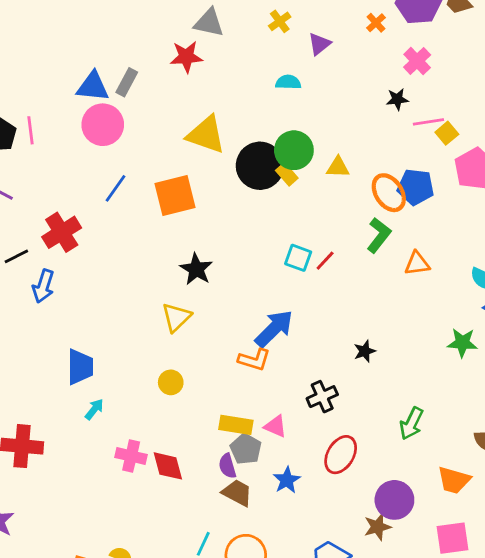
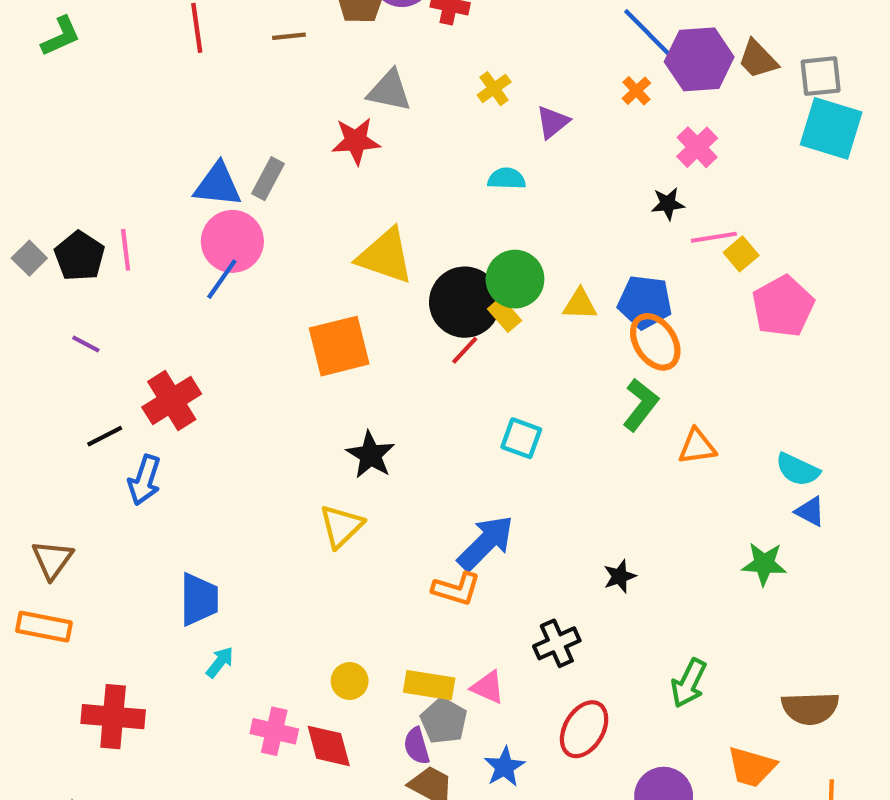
blue pentagon: (416, 187) -> (645, 302), moved
blue line: (115, 188) -> (222, 279), moved
red line: (325, 261) -> (465, 350), moved
yellow circle: (171, 382) -> (350, 681), moved

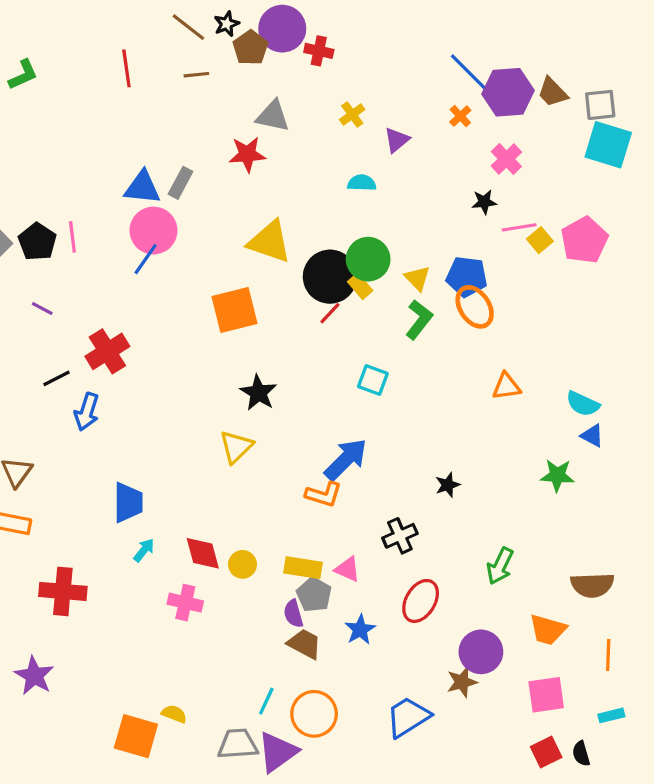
yellow triangle: (580, 304) -> (417, 278), turned 44
pink pentagon: (783, 306) -> (584, 240), moved
green L-shape: (641, 405) -> (419, 320), moved
red diamond: (329, 746) -> (203, 553), moved

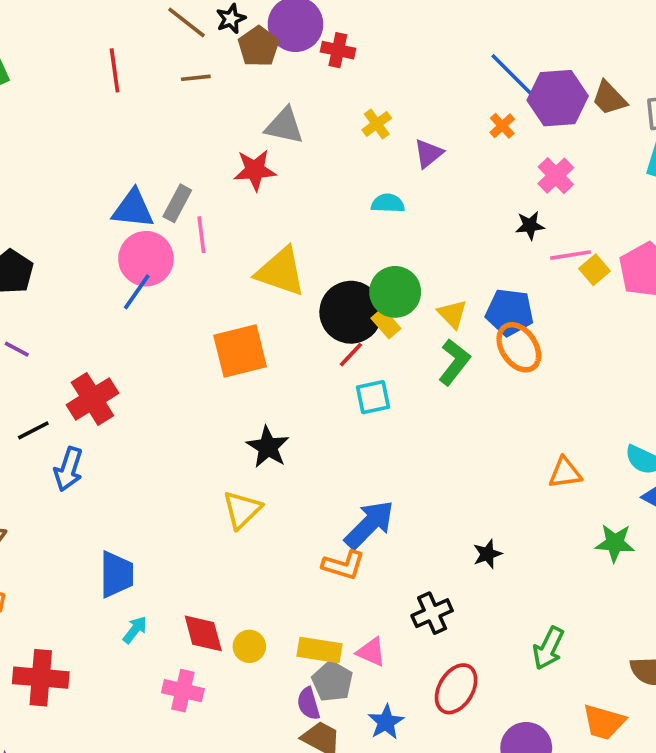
pink line: (72, 237) -> (201, 235), moved
cyan square: (373, 380) -> (373, 397), moved, turned -32
orange triangle: (506, 386) -> (565, 473), moved

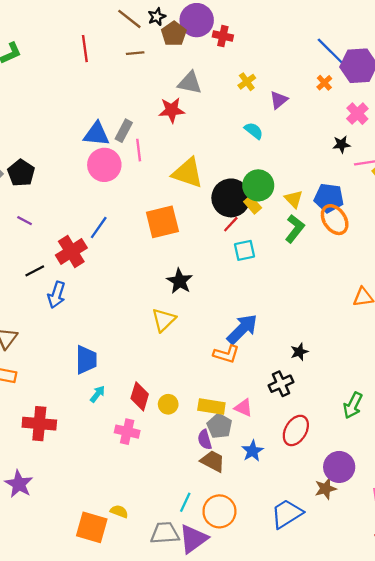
cyan semicircle: (388, 203) -> (254, 131), turned 36
blue line: (137, 292) -> (99, 228), moved
black star: (487, 554) -> (299, 352), moved
red diamond: (203, 633) -> (140, 396), turned 32

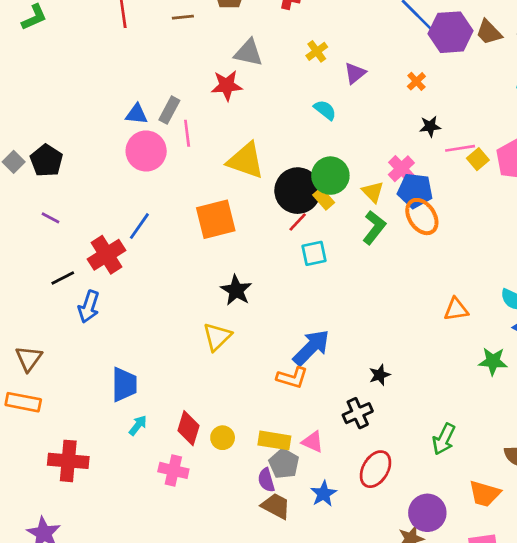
orange cross: (324, 83) -> (416, 81), moved
pink cross: (357, 114) -> (401, 169), moved
blue triangle: (96, 134) -> (137, 114), size x0.7

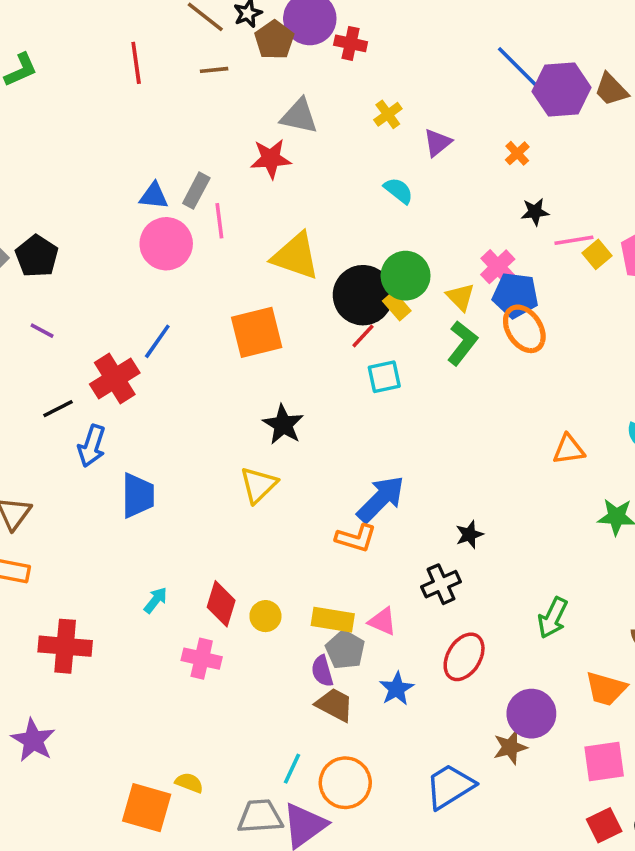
blue trapezoid: (124, 384) -> (138, 496), moved

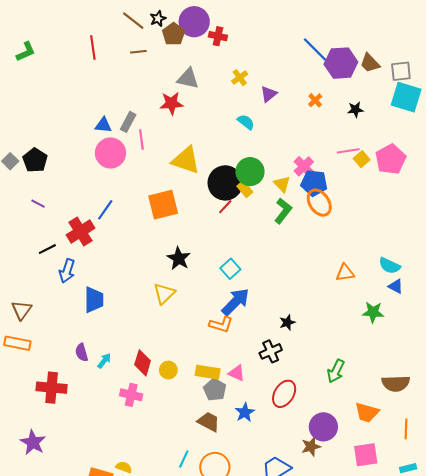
black star: (535, 212) -> (355, 110), moved
cyan square: (384, 377) -> (230, 269), moved, turned -30
purple semicircle: (322, 671) -> (82, 352), moved

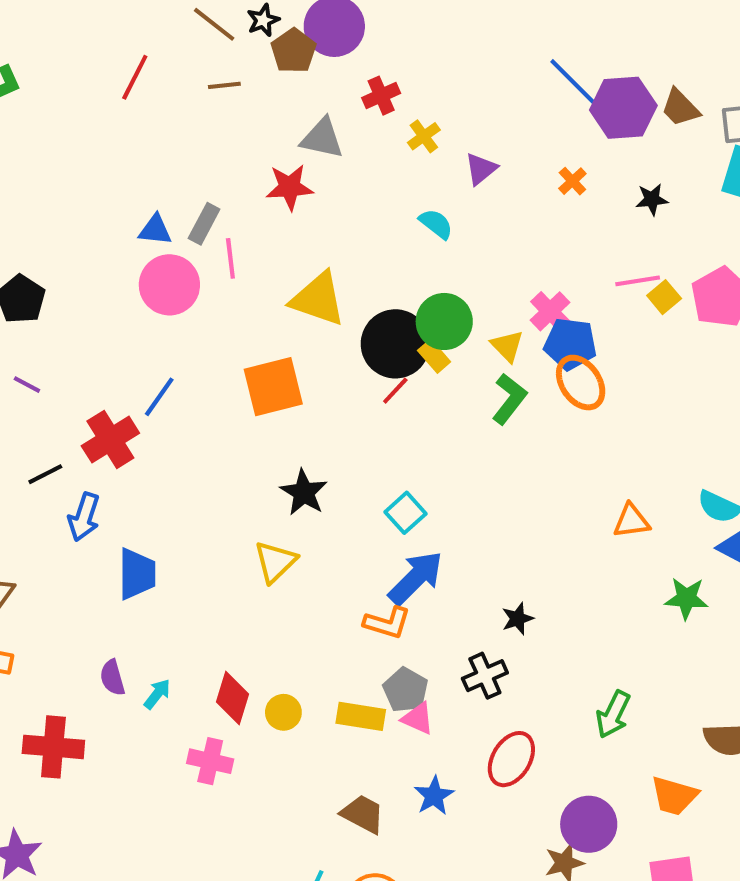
red cross: (218, 36) -> (381, 96), moved, turned -36
red line: (93, 48) -> (135, 77), turned 35
gray pentagon: (215, 390) -> (406, 690), moved

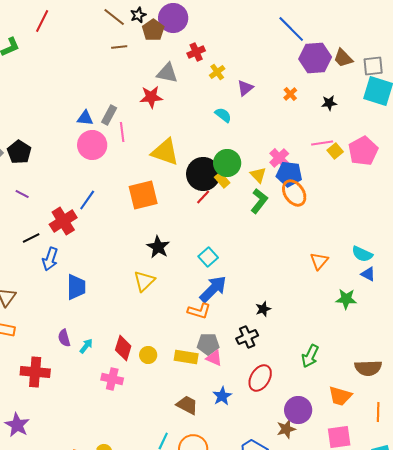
red line: (135, 77) -> (42, 21), moved
blue line: (574, 83) -> (291, 29), moved
orange triangle: (631, 521) -> (319, 261), turned -42
gray pentagon: (406, 690) -> (208, 344), turned -30

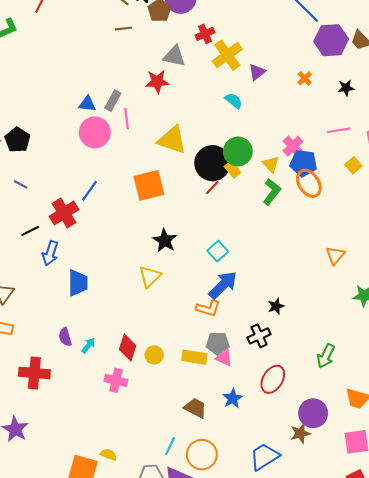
yellow cross: (217, 72) -> (227, 55), size x1.8
yellow square: (335, 151) -> (353, 165), moved

